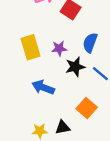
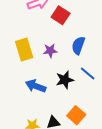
black star: (75, 67) -> (65, 80), moved
orange square: (87, 108) -> (76, 115), moved

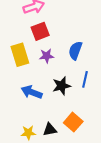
red square: (61, 15) -> (40, 31), moved, turned 36
blue line: (88, 74) -> (85, 79), turned 63

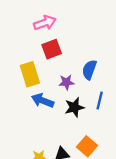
purple star: (47, 56) -> (66, 82), moved
blue arrow: (32, 92) -> (42, 101), moved

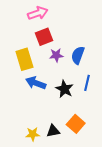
purple star: (66, 82) -> (56, 55), moved
black star: (74, 107) -> (64, 89), turned -30

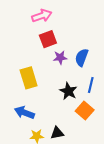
yellow rectangle: (24, 59) -> (29, 78), moved
blue arrow: (36, 83) -> (24, 113), moved
orange square: (76, 124) -> (85, 111), moved

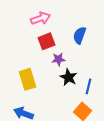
blue semicircle: (82, 57) -> (79, 35), moved
black star: (68, 91) -> (68, 77), moved

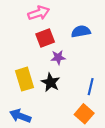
blue semicircle: (79, 35) -> (81, 31), turned 60
black star: (68, 77) -> (51, 82), moved

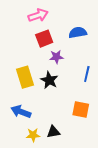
blue line: (91, 87) -> (87, 74), moved
orange square: (84, 114) -> (81, 110), turned -30

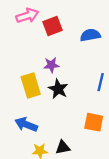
pink arrow: (38, 15) -> (27, 16), moved
red square: (44, 39) -> (52, 26), moved
purple star: (56, 57) -> (51, 65), moved

